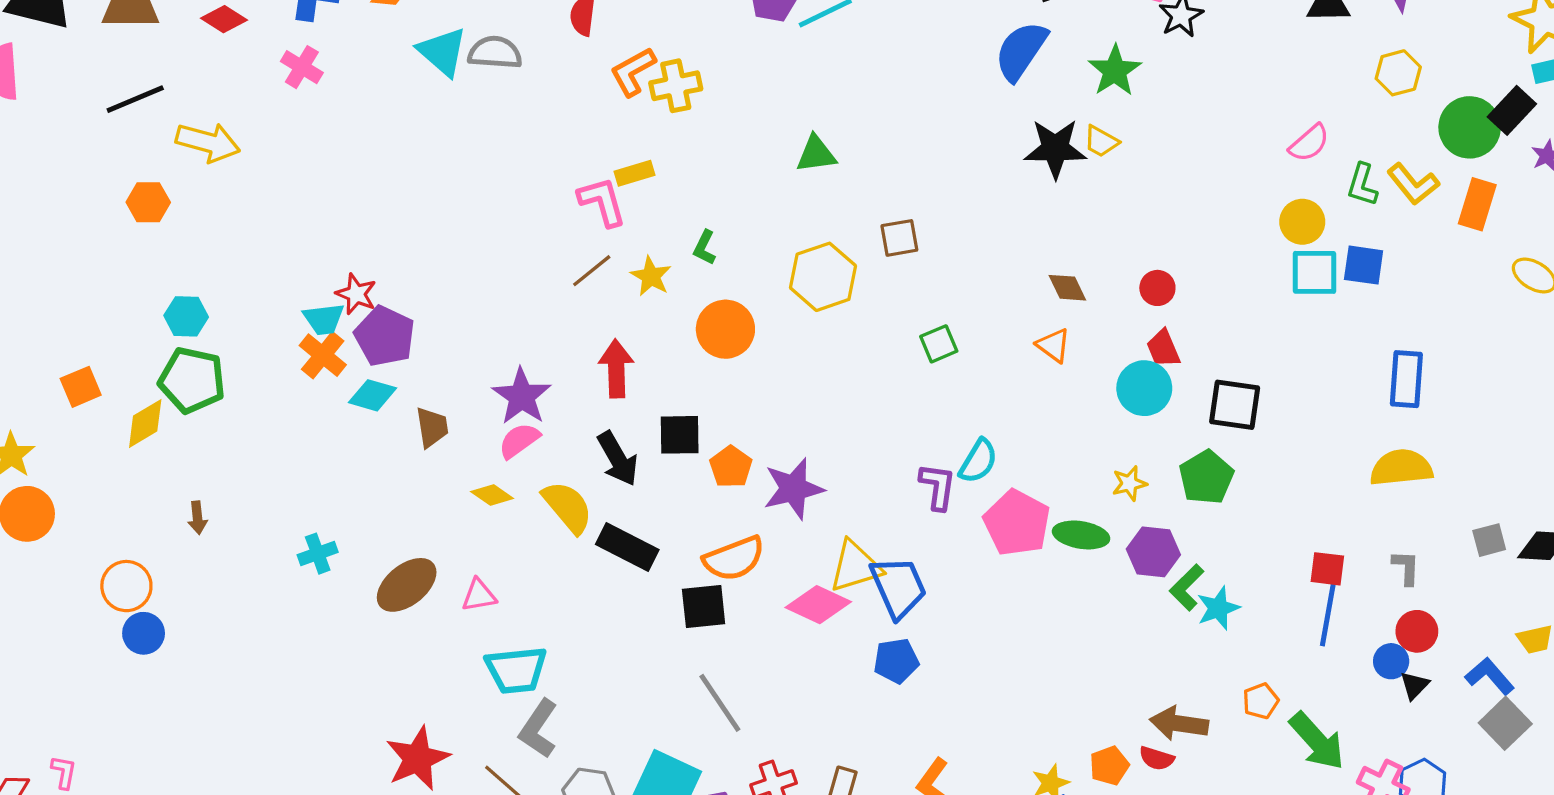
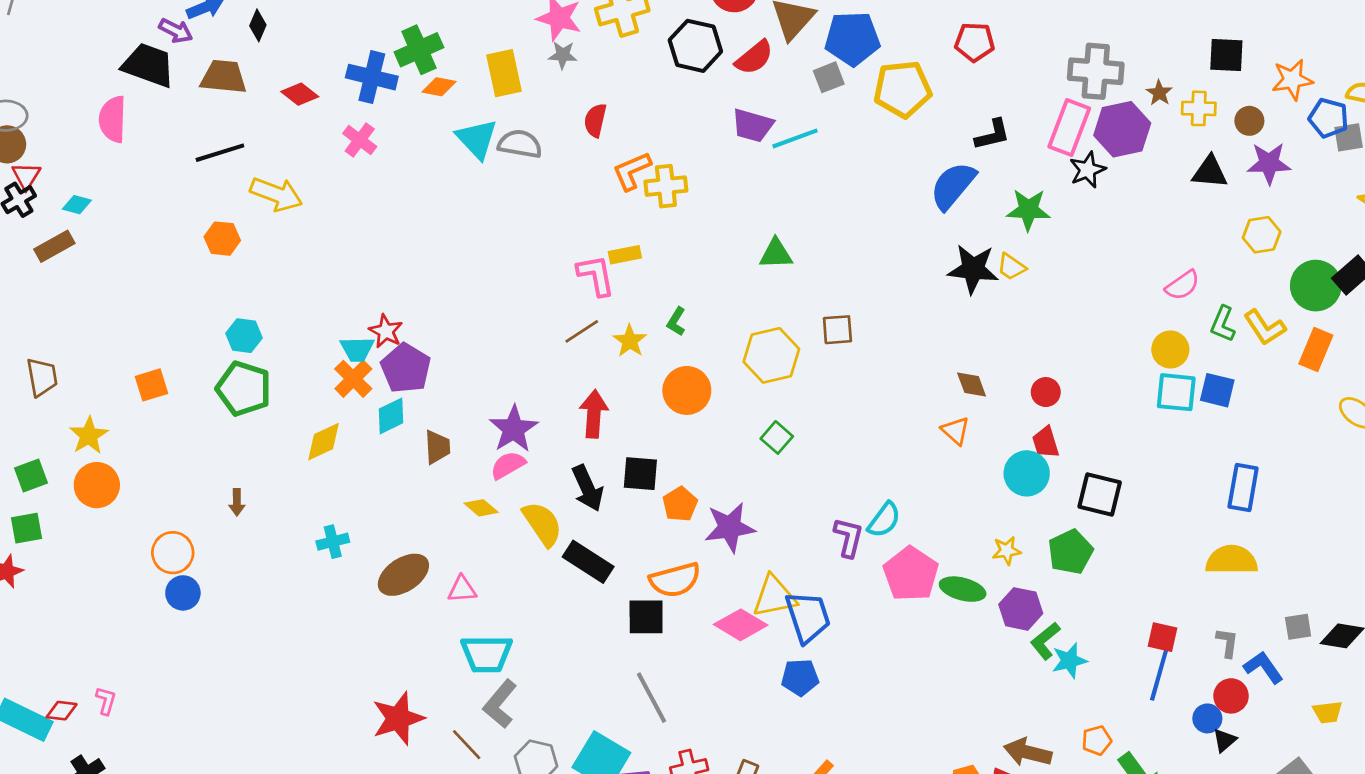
green star: (1115, 71) -> (1028, 210), turned 30
green square: (939, 344) -> (777, 437), moved, turned -32
cyan diamond: (373, 395) -> (391, 416), turned -48
yellow diamond: (145, 424) -> (324, 442), moved
blue L-shape: (1490, 676) -> (1263, 667), moved

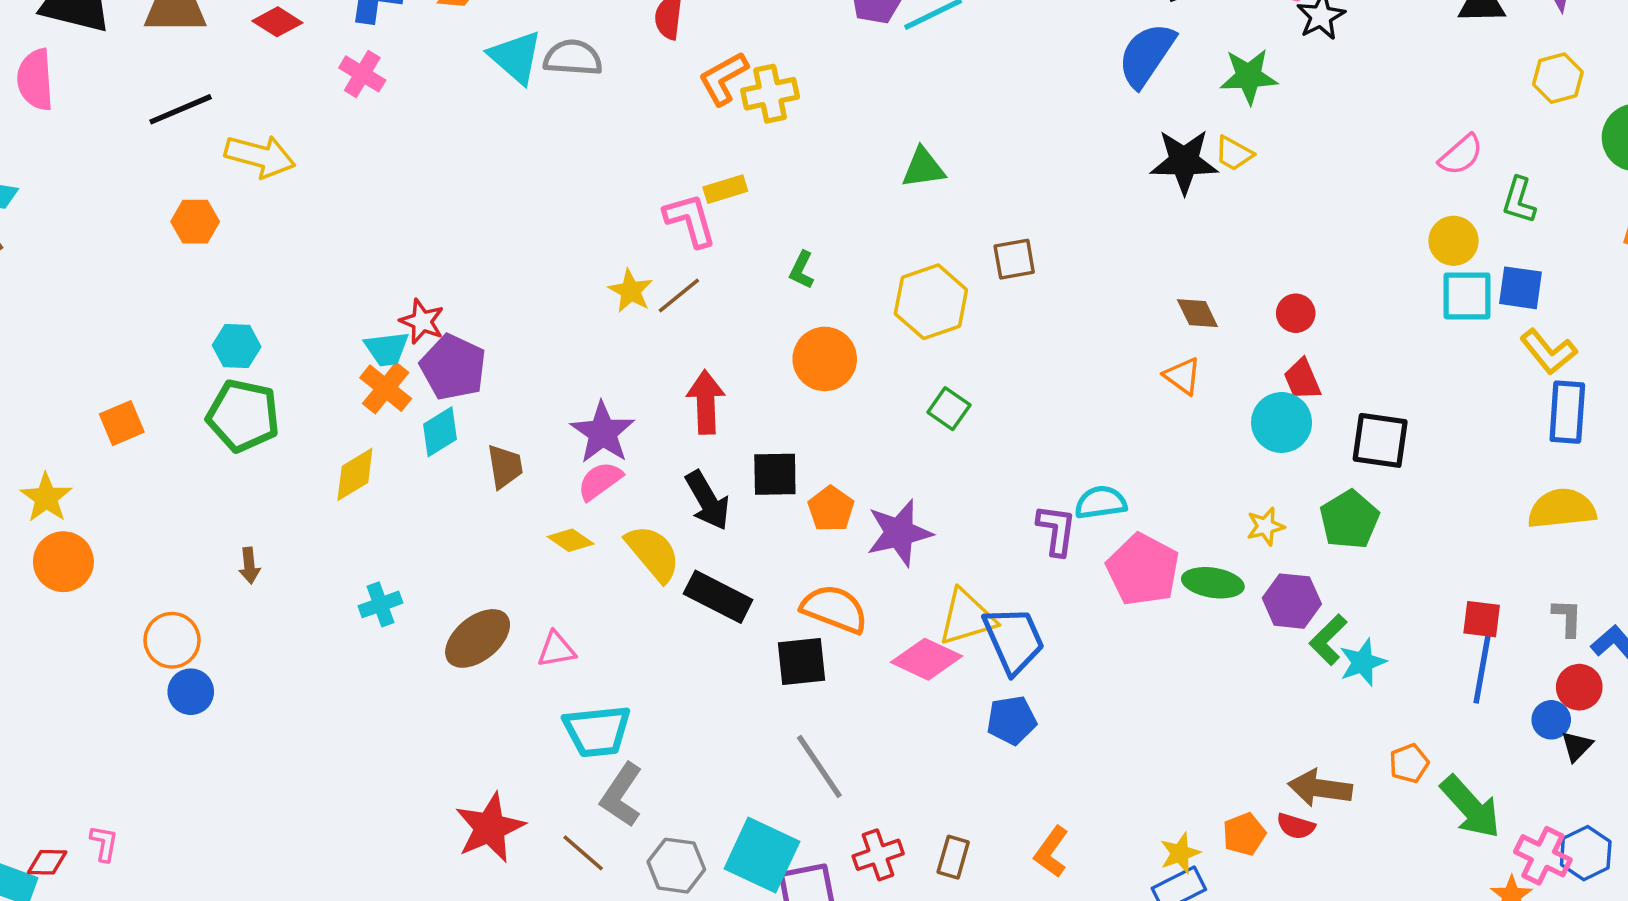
yellow L-shape: (1265, 327) -> (1548, 352), moved
yellow star: (630, 341) -> (631, 291), moved
cyan semicircle: (884, 520) -> (1101, 502), turned -129
orange semicircle: (675, 580) -> (834, 609), turned -138

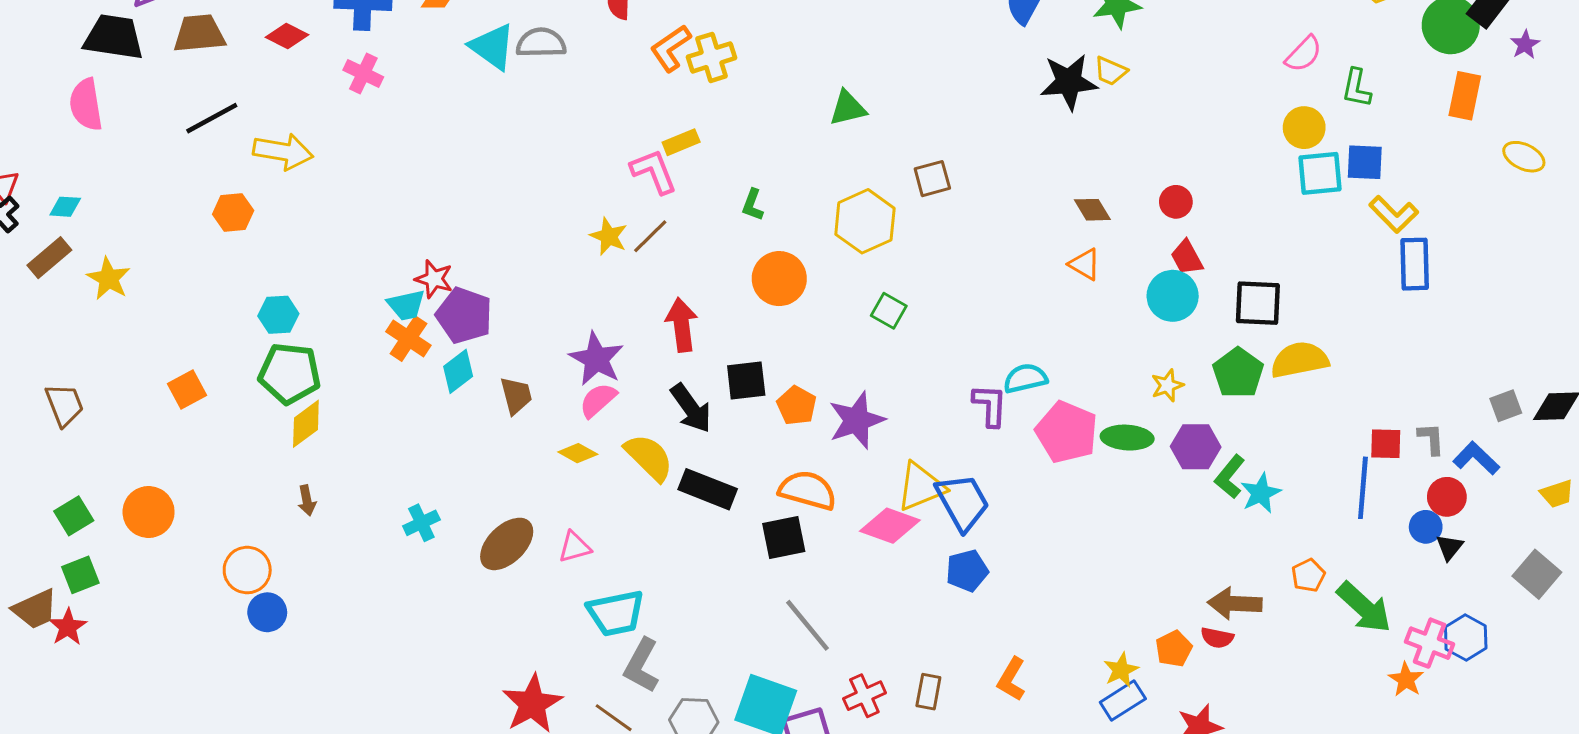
yellow diamond: (355, 474) -> (306, 424), moved
yellow star: (46, 498) -> (109, 279), moved
yellow semicircle: (1562, 509) -> (1300, 360), moved
red square: (1482, 619) -> (1386, 444), moved

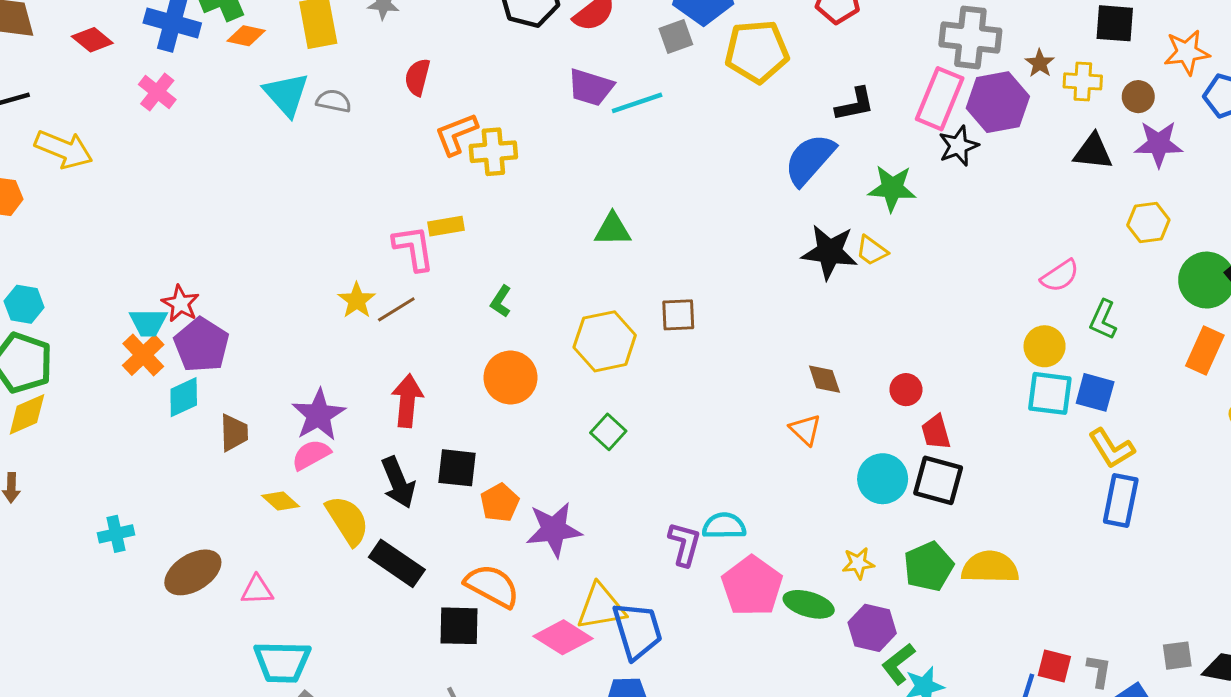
gray semicircle: (541, 43) -> (334, 101), size x0.7
red trapezoid: (1187, 257) -> (936, 432), moved
black square: (1258, 303) -> (938, 480), moved

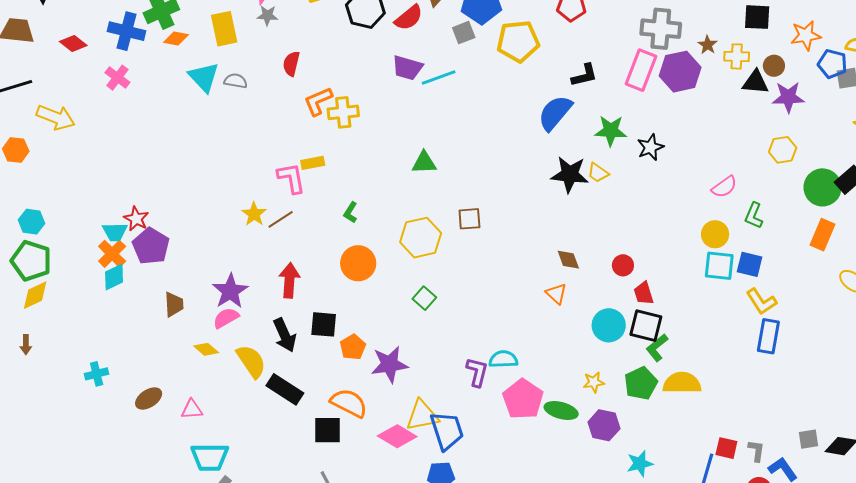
black star: (958, 146) -> (650, 147), moved
black triangle: (1093, 152) -> (755, 82), moved
cyan diamond: (184, 397) -> (114, 277), moved
brown ellipse: (193, 572) -> (149, 399), size x0.7
green L-shape: (898, 664) -> (657, 348), moved

